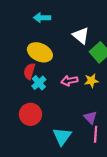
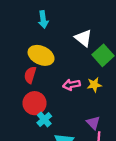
cyan arrow: (42, 18) -> (43, 20), turned -98
cyan cross: (39, 83) -> (44, 119), moved
red circle: (30, 114) -> (35, 103), moved

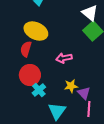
white triangle: (83, 38) -> (90, 13), moved
yellow star: (94, 85) -> (71, 86), moved

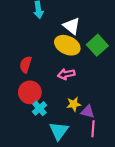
white triangle: (90, 13) -> (72, 26), moved
yellow ellipse: (36, 31) -> (67, 45), moved
purple triangle: (84, 93) -> (88, 112), turned -32

